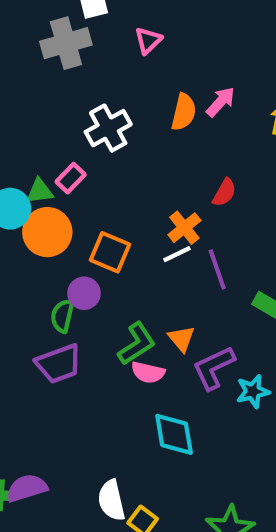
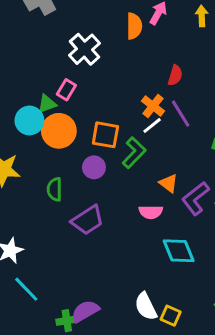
purple line: (217, 269) -> (181, 114), moved
green semicircle: (62, 316) -> (55, 189), moved
green L-shape: (137, 344) -> (134, 153), moved

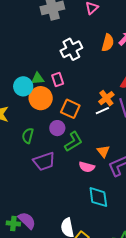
pink rectangle: (66, 90) -> (58, 80), moved, turned -64
green L-shape: (134, 153) -> (73, 142), moved
purple semicircle: (85, 311) -> (27, 221), turned 60

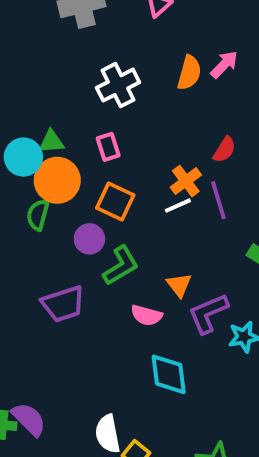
pink rectangle: (58, 80) -> (108, 147), moved
green semicircle: (28, 136) -> (38, 215), moved

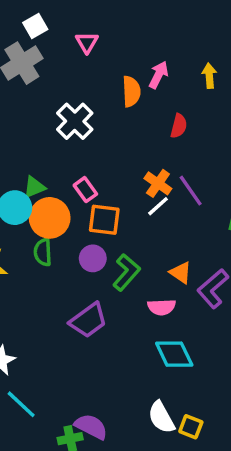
pink rectangle: (108, 147) -> (85, 190), moved
red semicircle: (224, 150) -> (179, 126), moved
cyan diamond: (169, 374) -> (174, 354), moved

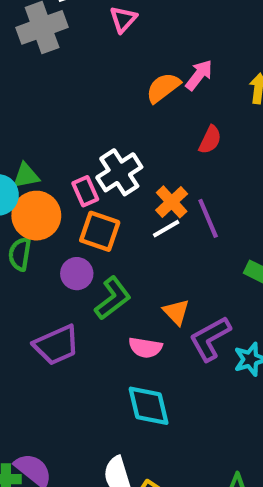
orange semicircle: (131, 91) -> (163, 88), turned -136
white cross: (75, 121) -> (119, 172), moved

